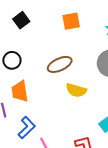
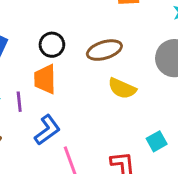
black circle: (12, 60) -> (52, 45), moved

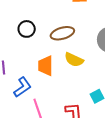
orange trapezoid: (45, 79) -> (45, 66), moved

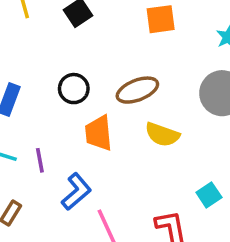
orange trapezoid: (45, 66) -> (99, 133), moved

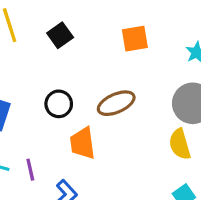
yellow semicircle: (162, 135) -> (180, 144), moved, turned 56

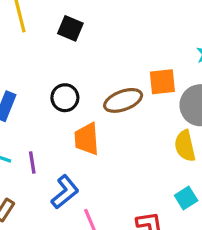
black square: (60, 35) -> (70, 28), turned -35
orange square: (135, 39) -> (162, 82), moved

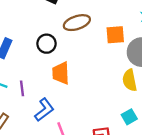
brown ellipse: (123, 100) -> (77, 23), moved

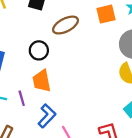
orange square: (115, 35) -> (106, 14), moved
orange trapezoid: (61, 73) -> (42, 81), moved

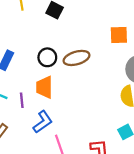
brown ellipse: (65, 25) -> (77, 58), moved

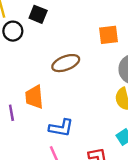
black circle: (47, 57) -> (13, 31), moved
blue L-shape: (43, 122) -> (61, 128), moved, turned 50

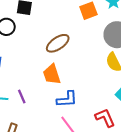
orange trapezoid: (34, 97) -> (52, 74), moved

